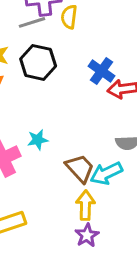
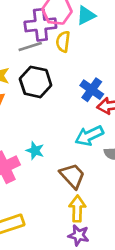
cyan star: (38, 140) -> (35, 150), turned 30
cyan arrow: (106, 173) -> (89, 136), moved
purple star: (87, 235) -> (79, 235), turned -30

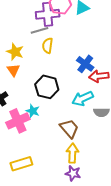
yellow semicircle: (63, 42) -> (48, 46), moved
black hexagon: (36, 82) -> (47, 87), moved
cyan star: (35, 150) -> (33, 111), moved

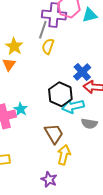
gray line: (40, 30) -> (43, 30), turned -66
black hexagon: (47, 87) -> (60, 94), moved
yellow arrow: (72, 153) -> (64, 155), moved

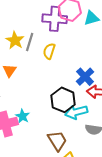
gray line: (43, 30) -> (30, 42), moved
yellow star: (14, 46) -> (15, 40), moved

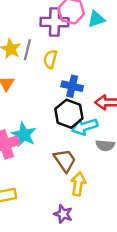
blue cross: (85, 77) -> (72, 86), moved, turned -30
cyan star: (23, 116) -> (24, 135), size x1.5

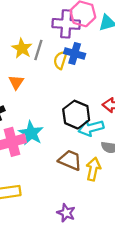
blue cross: (72, 86) -> (75, 54), moved
brown trapezoid: (65, 160) -> (70, 160), turned -35
yellow arrow: (78, 184) -> (93, 169), moved

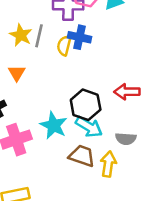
cyan arrow: (91, 128) -> (89, 127), moved, turned -130
cyan star: (31, 133) -> (54, 125), moved

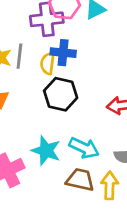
black hexagon: (86, 105) -> (61, 94), moved

